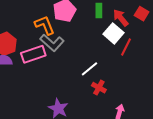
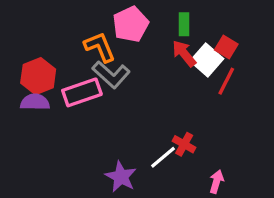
red square: (142, 14) -> (226, 47), moved
red arrow: (121, 18) -> (184, 53), moved
white line: (90, 69) -> (163, 157), moved

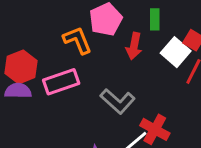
red arrow: (184, 53) -> (134, 46), moved, turned -130
gray L-shape: (111, 75) -> (118, 101), moved
red cross: (184, 144) -> (155, 129), size x1.4

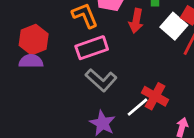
pink rectangle: (61, 82) -> (92, 48), moved
gray L-shape: (118, 101) -> (101, 80), moved

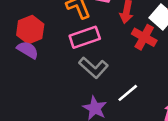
purple semicircle: (31, 61) -> (28, 50), turned 30
red cross: (155, 96) -> (144, 37), moved

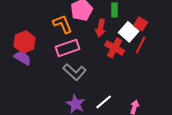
white line: (128, 93) -> (104, 102), moved

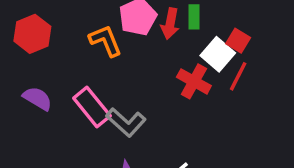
red arrow: (101, 28) -> (170, 24), moved
red hexagon: (25, 42) -> (32, 34), moved
pink rectangle: (68, 48) -> (92, 107), moved, turned 70

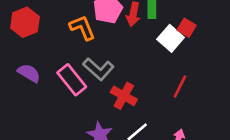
red line: (238, 76) -> (180, 86), moved
red cross: (194, 81) -> (124, 96), moved
gray L-shape: (126, 122) -> (98, 69), moved

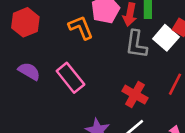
gray L-shape: (98, 69) -> (136, 44), moved, turned 56
red cross: (124, 96) -> (135, 95), moved

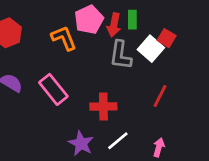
red cross: (135, 95) -> (103, 107), moved, turned -30

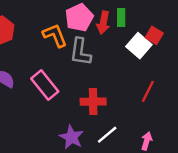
gray L-shape: (121, 55) -> (80, 52), moved

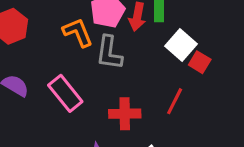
red square: (154, 35) -> (200, 62), moved
red line: (148, 91) -> (175, 101), moved

